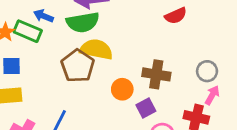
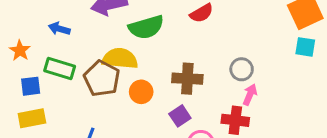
green semicircle: (83, 22) -> (146, 27), moved
green rectangle: (28, 31) -> (60, 68), moved
orange circle: (122, 89) -> (141, 92), moved

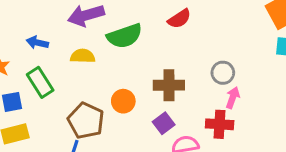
yellow semicircle: (120, 59) -> (83, 56), moved, size x0.7
green rectangle: (60, 68) -> (40, 82), turned 44
brown pentagon: (102, 78) -> (86, 121), moved

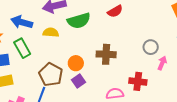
blue arrow: (37, 43) -> (22, 22), size x1.5
gray circle: (223, 73) -> (151, 47), moved
pink arrow: (233, 98) -> (162, 63), moved
purple square: (164, 123) -> (78, 81), moved

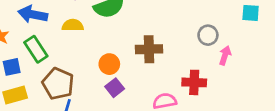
brown pentagon: (51, 75) -> (58, 84), moved

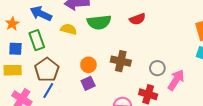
gray circle: (208, 35) -> (157, 68), moved
pink arrow: (225, 55) -> (176, 80), size x1.5

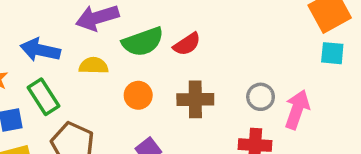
red semicircle: (137, 19) -> (187, 44), moved
orange circle: (88, 65) -> (138, 95), moved

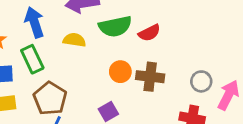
blue arrow: (40, 50) -> (34, 22), turned 52
orange circle: (138, 95) -> (120, 72), moved

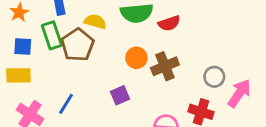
brown cross: (150, 77) -> (165, 66), turned -36
brown pentagon: (50, 98) -> (78, 45), moved

